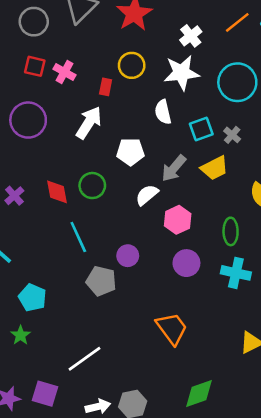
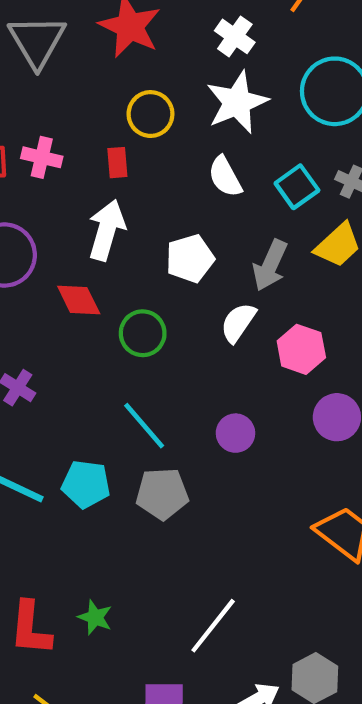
red diamond: (57, 192) -> (79, 300), moved
gray pentagon: (101, 281) -> (162, 494), moved
cyan pentagon: (32, 298) -> (86, 484), moved

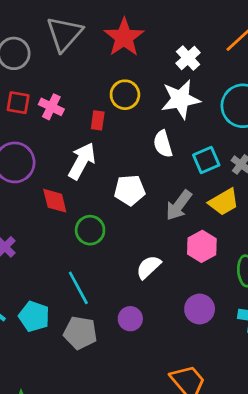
white semicircle: (238, 323) -> (149, 267), moved
pink hexagon: (301, 349) -> (202, 246), moved
purple circle: (235, 433) -> (130, 319), moved

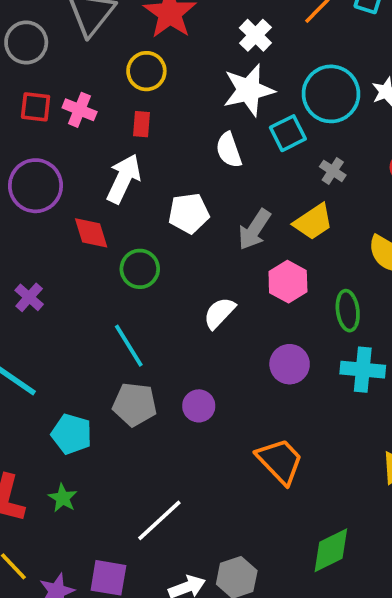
yellow circle: (125, 95) -> (146, 71), moved
cyan square: (206, 160) -> (288, 133), moved
cyan pentagon: (34, 316) -> (72, 434), moved
purple circle: (130, 319) -> (199, 406), moved

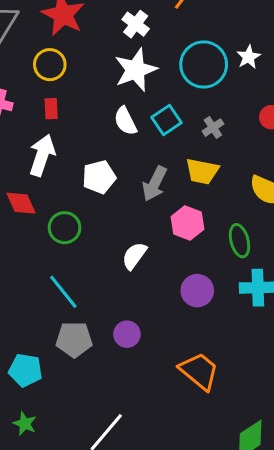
cyan square: (288, 133) -> (167, 120), moved
gray cross: (333, 171) -> (213, 128), turned 30
yellow trapezoid: (313, 222) -> (202, 171), turned 52

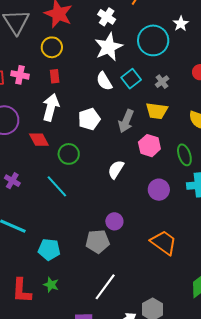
white star: (249, 57) -> (181, 24), moved
cyan line: (63, 292) -> (57, 186), moved
gray pentagon: (74, 339) -> (98, 241), moved

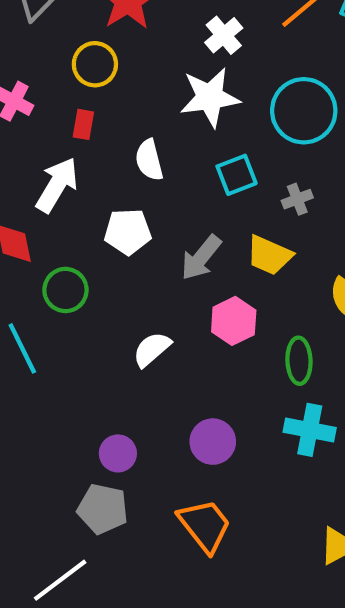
white semicircle: (104, 81) -> (149, 160), moved
purple circle: (159, 190) -> (213, 442), moved
gray pentagon: (98, 241) -> (103, 509), moved

